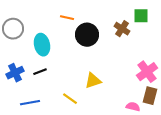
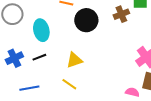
brown cross: (122, 29) -> (121, 14), turned 35
yellow triangle: (93, 81) -> (74, 60), moved

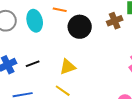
cyan ellipse: (41, 30) -> (35, 21), moved

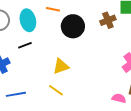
black line: (33, 64) -> (25, 45), moved

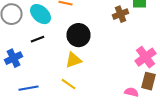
cyan ellipse: (28, 20) -> (40, 14), turned -35
black circle: (73, 26) -> (78, 35), moved

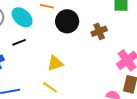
brown cross: (120, 14) -> (99, 31), moved
black circle: (78, 35) -> (67, 21), moved

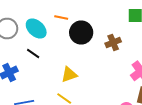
black line: (19, 42) -> (33, 54), turned 56

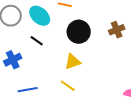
black circle: (81, 32) -> (79, 32), moved

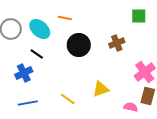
blue cross: (13, 60) -> (24, 73), moved
yellow triangle: (73, 62) -> (101, 89), moved

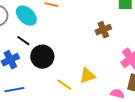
black circle: (79, 45) -> (42, 57), moved
yellow line: (68, 99) -> (64, 85), moved

